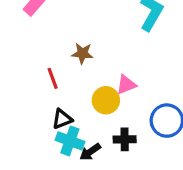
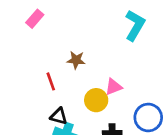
black triangle: (62, 119) -> (59, 116), turned 36

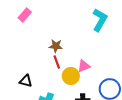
red line: (51, 81) -> (57, 62), moved
black triangle: (59, 116) -> (26, 81), moved

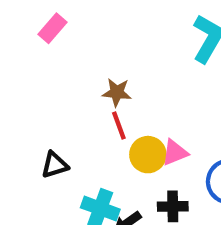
pink triangle: (84, 66) -> (175, 153), moved
black triangle: (26, 81) -> (55, 165), turned -32

